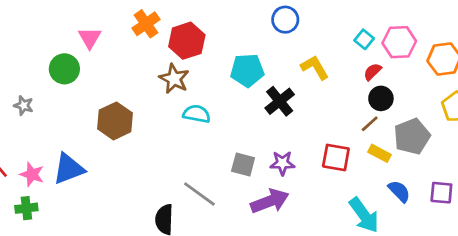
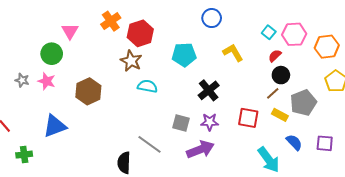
black cross: (280, 101) -> (209, 90), moved
pink star: (32, 174) -> (47, 81), moved

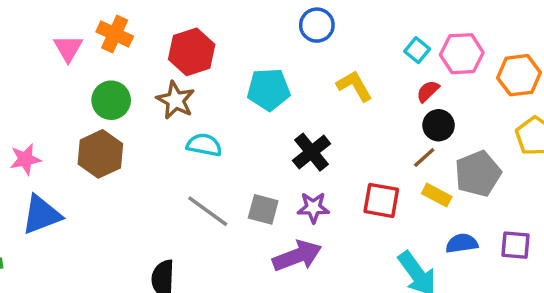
orange cross: (111, 21) -> (115, 34), moved, turned -30
green circle: (52, 54) -> (111, 100), moved
pink star: (47, 81) -> (25, 159), moved, turned -30
blue semicircle: (294, 142) -> (462, 243), turned -54
gray line: (149, 144) -> (208, 211), moved

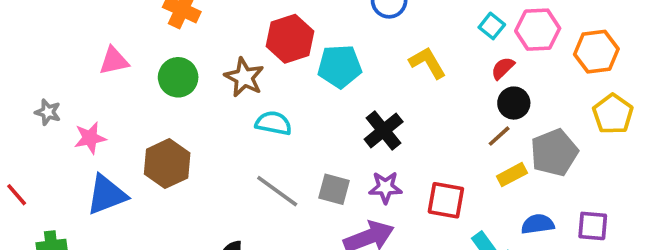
pink triangle: (68, 48) -> (114, 61), moved, turned 48
red hexagon: (192, 52) -> (290, 39), moved
brown hexagon: (100, 154) -> (167, 164), moved
yellow rectangle: (437, 195) -> (512, 175), turned -56
red square: (381, 200) -> (446, 200), moved

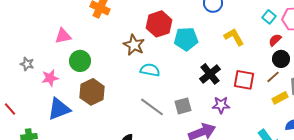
green circle: (178, 77) -> (80, 61), moved
purple star: (385, 187) -> (221, 105), moved
gray square: (334, 189) -> (183, 106), turned -30
red square: (446, 200) -> (244, 80), moved

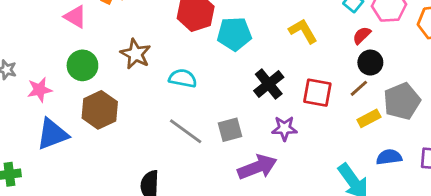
pink triangle: (63, 36) -> (75, 17), moved, turned 42
brown star: (134, 45) -> (135, 54), moved

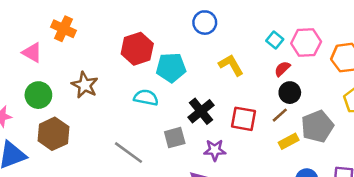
cyan semicircle: (183, 78) -> (146, 98), moved
gray square: (230, 130) -> (175, 138), moved

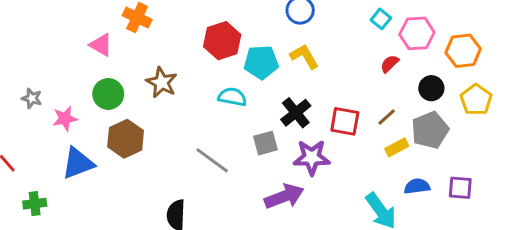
cyan square: (275, 40) -> (381, 19), moved
yellow L-shape: (231, 65) -> (304, 56), moved
black circle: (290, 93) -> (431, 88), moved
purple star: (215, 150) -> (312, 157), size x1.4

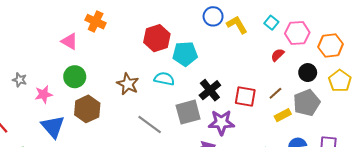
yellow L-shape: (304, 56) -> (237, 25), moved
brown star: (162, 82) -> (128, 84), moved
gray square: (265, 143) -> (188, 112), size x1.4
blue triangle: (78, 163) -> (53, 127), turned -50

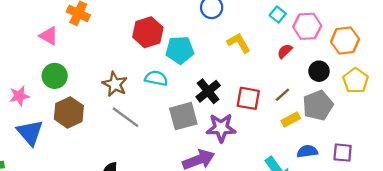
yellow L-shape: (237, 25) -> (239, 43), moved
gray line: (150, 125) -> (125, 117), moved

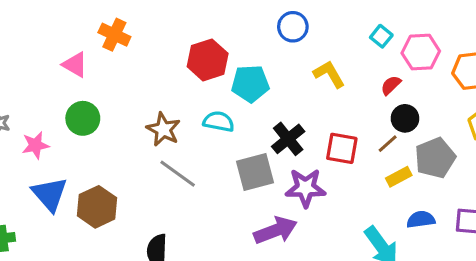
black circle: (319, 71) -> (405, 118), moved
brown hexagon: (69, 112) -> (97, 207), moved

